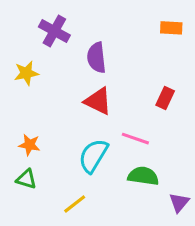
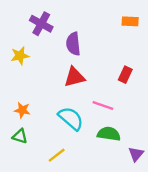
red triangle: (98, 101) -> (74, 77), turned -40
cyan semicircle: (93, 156) -> (71, 118), turned 100

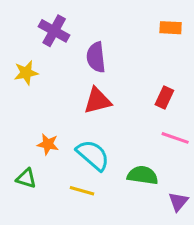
pink line: (103, 105) -> (175, 138), moved
orange star: (22, 110) -> (48, 144), moved
yellow line: (57, 155) -> (82, 191), moved, turned 54

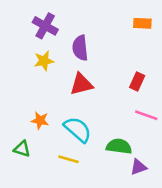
yellow star: (26, 73) -> (44, 61), moved
purple triangle: (178, 202) -> (138, 167), moved, turned 30

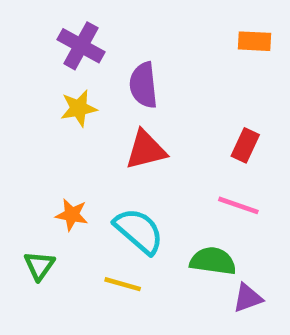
pink line: (146, 115) -> (238, 205), moved
green triangle: (22, 149) -> (39, 266), turned 48

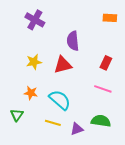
purple semicircle: (143, 85) -> (73, 41), moved
yellow star: (79, 108) -> (34, 62), moved
green semicircle: (213, 261) -> (101, 121), moved
purple triangle: (248, 298) -> (77, 129), moved

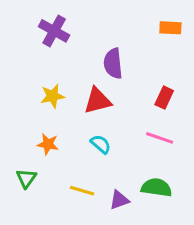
cyan semicircle: (60, 100) -> (101, 144), moved, size x0.6

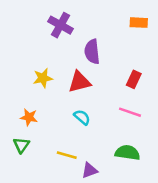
purple cross: (54, 31) -> (60, 25), moved
orange star: (48, 144) -> (29, 117), moved
purple triangle: (119, 200) -> (90, 170), moved

